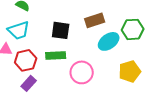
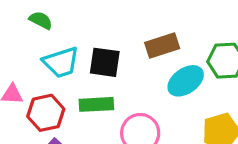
cyan trapezoid: (19, 30) -> (61, 62), moved

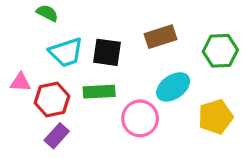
cyan ellipse: (186, 81) -> (173, 87), moved

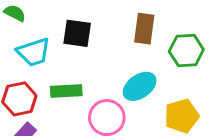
brown rectangle: (161, 37) -> (144, 29), moved, turned -64
black square: (107, 52) -> (77, 33), moved

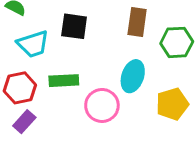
cyan ellipse: (140, 86) -> (133, 76), turned -36

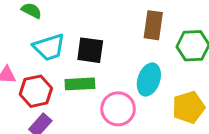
black square: (74, 26) -> (90, 50), moved

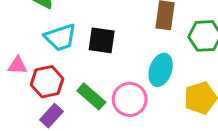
green rectangle: (80, 84) -> (91, 96), moved, turned 44

